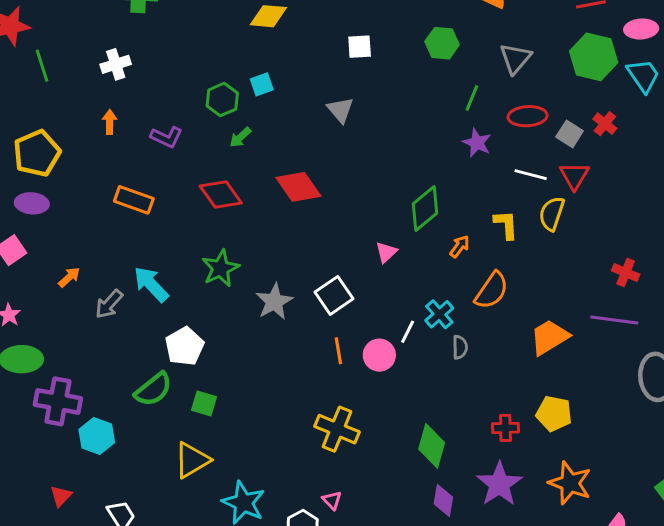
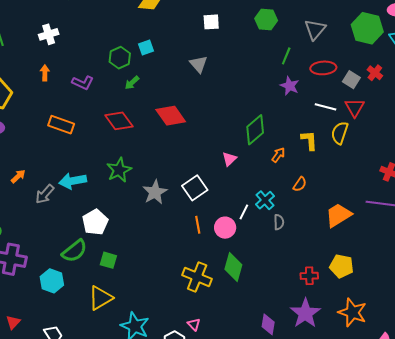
cyan arrow: (151, 284) -> (73, 181), turned -56
orange semicircle: (492, 291) -> (300, 184), size x0.6
cyan hexagon: (97, 436) -> (52, 281), moved
green diamond: (432, 446) -> (233, 267), moved

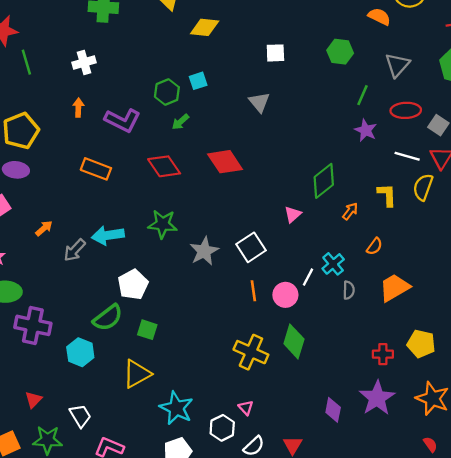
purple L-shape: (83, 83) -> (123, 120), size x1.4
green star: (119, 170) -> (163, 224), turned 30
orange trapezoid: (338, 215) -> (394, 288), moved

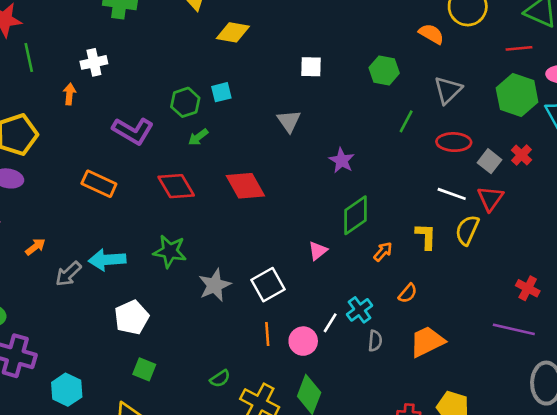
orange arrow: (78, 108) -> (70, 94), moved
purple star: (366, 130) -> (342, 160), moved
green semicircle: (108, 318) -> (220, 379), moved, size x0.6

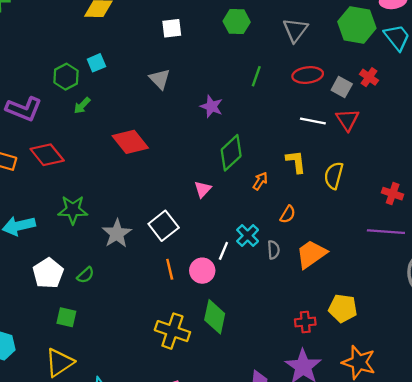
green line: (406, 121) -> (256, 76), moved
red diamond: (176, 186) -> (47, 155), moved
yellow semicircle: (467, 230) -> (334, 176), moved
gray semicircle: (375, 341) -> (274, 250), moved
green semicircle: (220, 379) -> (86, 275), moved

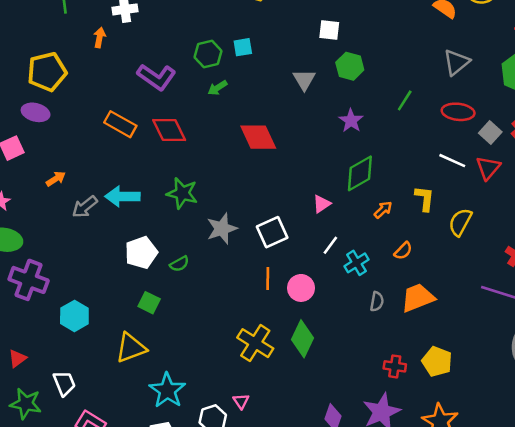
green hexagon: (237, 22) -> (350, 66), moved
gray semicircle: (274, 250) -> (377, 301), moved
white line: (223, 251) -> (330, 245), moved

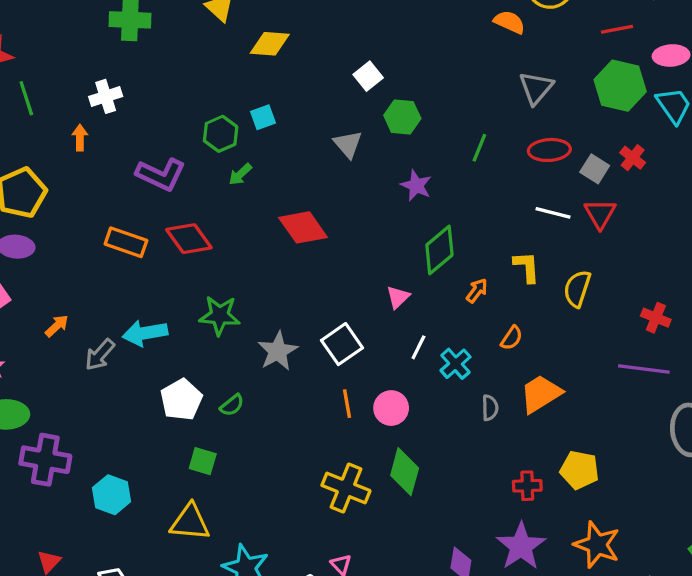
white square: (329, 30) -> (368, 76), turned -35
yellow triangle: (131, 348) -> (190, 522), turned 36

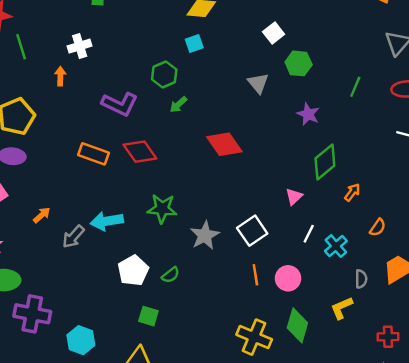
cyan square: (263, 117) -> (194, 44), moved
yellow L-shape: (527, 267) -> (342, 308), moved, turned -110

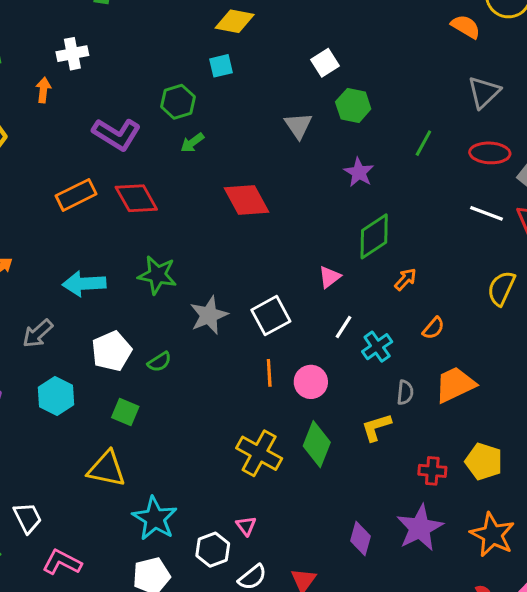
orange rectangle: (93, 154) -> (76, 195), turned -52
gray arrow: (73, 237) -> (38, 333), moved
cyan hexagon: (81, 340) -> (56, 396), moved

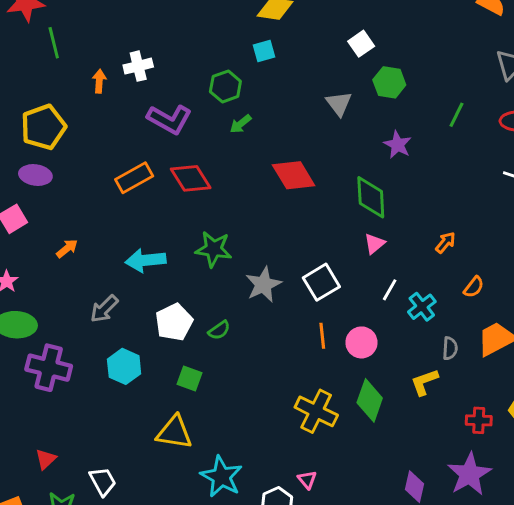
white cross: (72, 54) -> (138, 66), moved
green diamond: (374, 236) -> (371, 197), moved, turned -57

